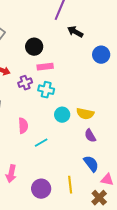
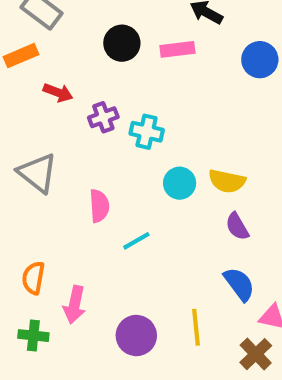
pink rectangle: (45, 67) -> (177, 49), moved

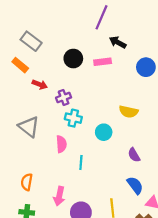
orange rectangle: (21, 56) -> (20, 65), turned 63
cyan cross: (147, 132) -> (73, 118), moved
yellow semicircle: (227, 181) -> (129, 112), moved
cyan line: (136, 241) -> (81, 163), turned -56
pink arrow: (75, 305) -> (59, 196), moved

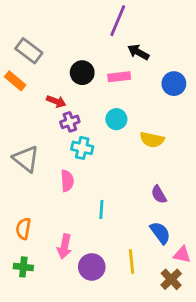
red arrow: (40, 85) -> (56, 101), moved
cyan circle: (104, 132) -> (116, 119), moved
cyan line: (81, 163) -> (101, 209), moved

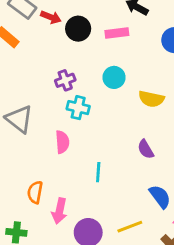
red arrow: (56, 101) -> (51, 17), moved
purple semicircle: (159, 194) -> (146, 149), moved
orange semicircle: (23, 229) -> (35, 192), moved
yellow line: (131, 261) -> (130, 227), turned 75

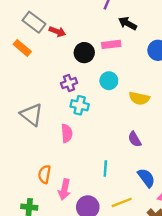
black circle: (78, 29) -> (84, 53), moved
cyan line: (98, 172) -> (105, 168), moved

